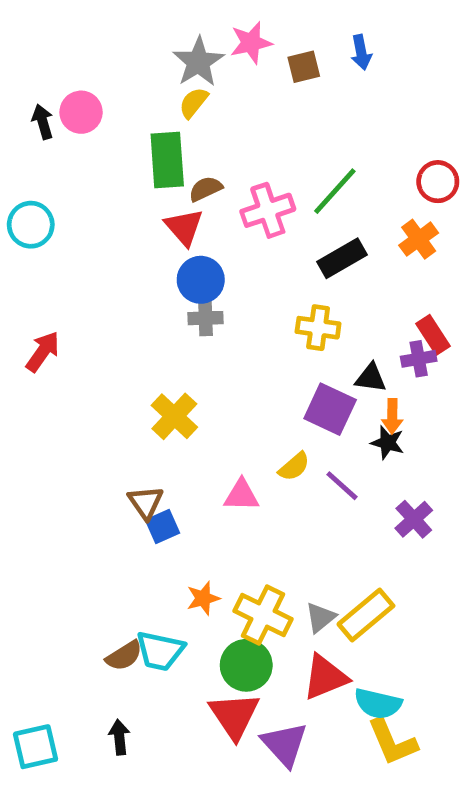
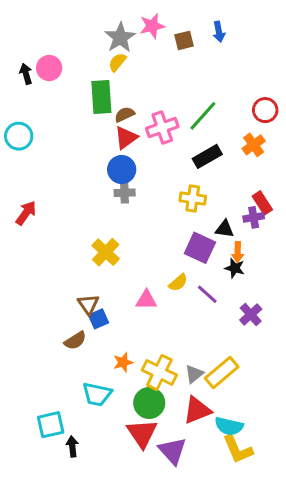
red triangle: (184, 227) -> (126, 138), moved, turned 35
brown semicircle: (124, 656) -> (75, 341), moved
cyan square: (36, 747) -> (51, 425), moved

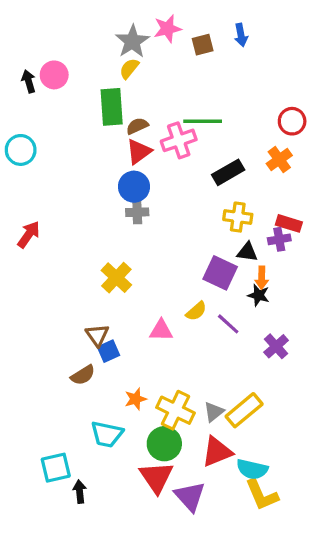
green line: (203, 116) -> (203, 121), moved, turned 48
yellow cross: (193, 199) -> (238, 217), moved
red rectangle: (262, 203) -> (289, 223), turned -40

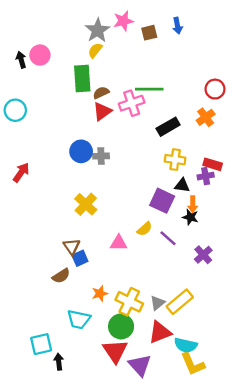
blue circle: (134, 187) -> (81, 151), moved

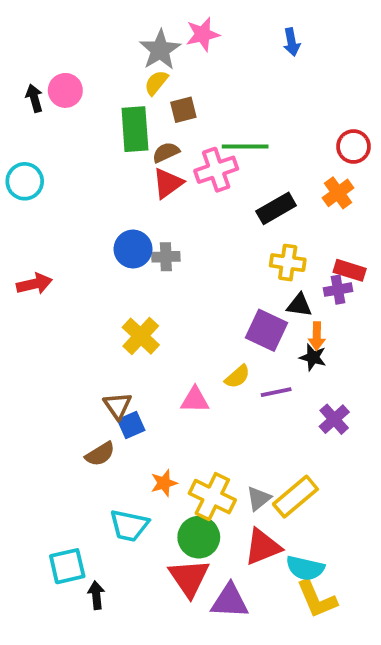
brown square: (149, 33) -> (183, 110), moved
red arrow: (21, 173) -> (34, 284), turned 42
purple line: (168, 238) -> (276, 392), turned -54
purple triangle: (140, 365) -> (230, 601), turned -45

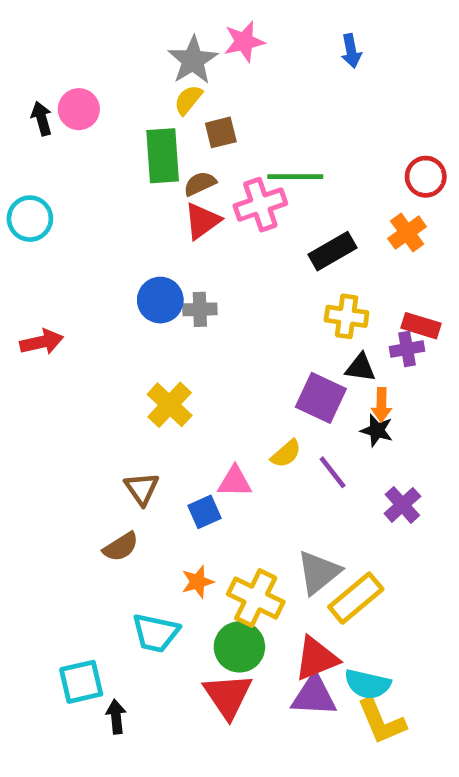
purple line: (276, 392) -> (333, 472), turned 64
blue square: (131, 425) -> (205, 512), moved
gray triangle: (259, 499) -> (319, 572), moved, size x1.5
purple triangle: (230, 601) -> (314, 696), moved

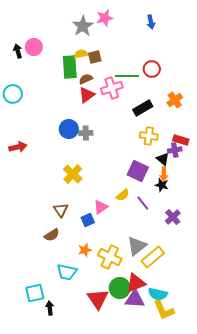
yellow semicircle: (188, 100) -> (81, 54), moved, turned 40
red circle: (426, 177) -> (152, 69), moved
black triangle: (360, 368) -> (163, 159), moved, turned 32
pink triangle: (235, 482) -> (101, 207), turned -35
green circle: (239, 647) -> (120, 288), moved

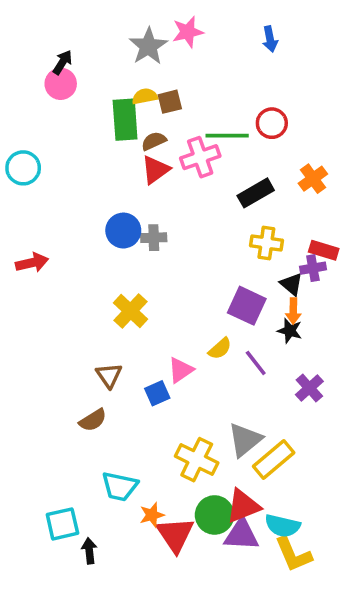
black arrow: (18, 51) -> (62, 62), moved, turned 48
orange star: (85, 250) -> (152, 515), moved

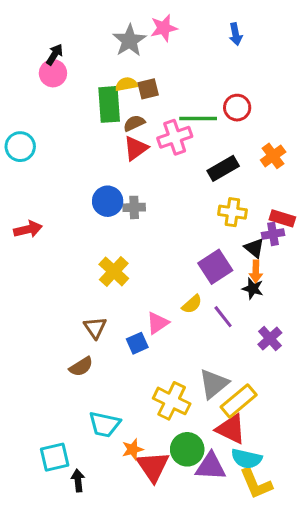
purple square: (247, 306) -> (215, 267), turned 32
red triangle: (243, 506) -> (231, 429), moved, turned 48

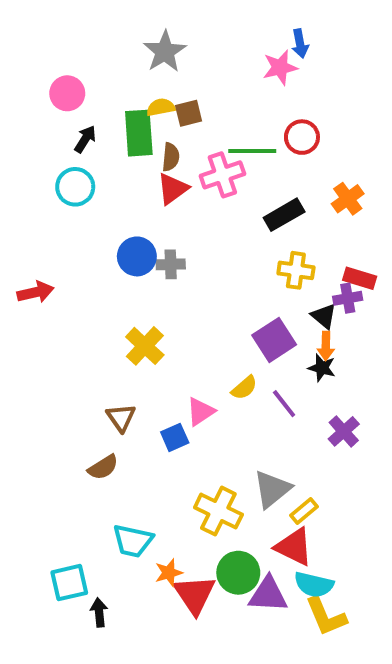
pink star: (164, 28) -> (280, 67), moved
black arrow: (55, 55) -> (85, 139), moved
brown semicircle: (134, 123) -> (171, 157), turned 120
cyan circle: (20, 147) -> (75, 187), moved
yellow rectangle: (239, 401) -> (304, 511), size x0.6

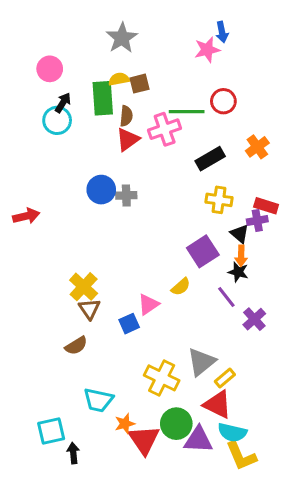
cyan circle: (75, 187) -> (57, 120), moved
yellow cross: (145, 346) -> (84, 287), moved
purple line: (284, 404) -> (226, 297), moved

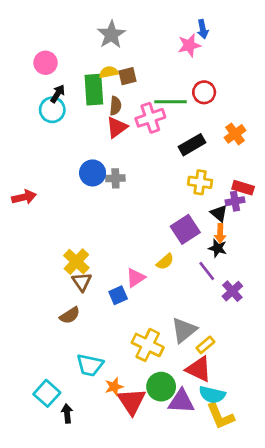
cyan square: (51, 431) -> (47, 393), turned -35

